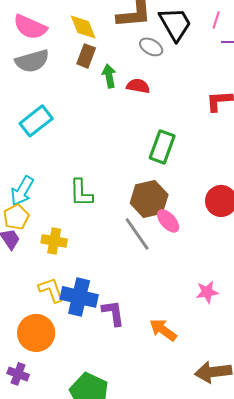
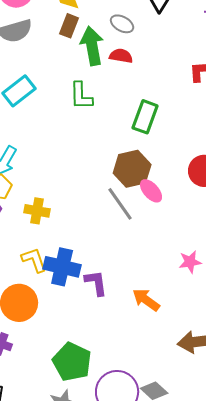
gray ellipse: (151, 47) -> (122, 24), moved
green arrow: (109, 76) -> (92, 46), size x1.6
green L-shape: (81, 193) -> (81, 96), moved

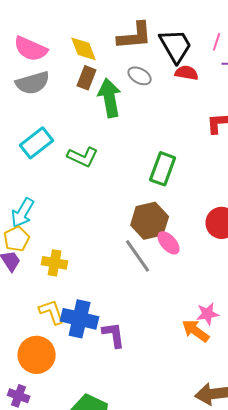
red semicircle: (121, 56) -> (187, 73), moved
green L-shape: (81, 96) -> (83, 157), moved, turned -64
orange arrow: (146, 300) -> (196, 331), moved

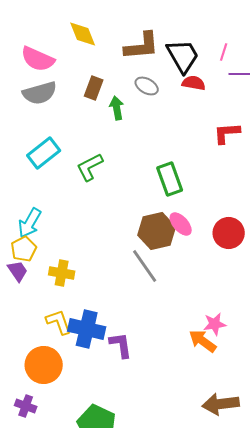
yellow diamond: (84, 49) -> (83, 34), moved
green arrow: (110, 98) -> (117, 108), size x0.6
green L-shape: (83, 157) -> (90, 167), turned 128
green rectangle: (163, 169) -> (170, 179), turned -40
pink ellipse: (169, 243) -> (181, 224), moved

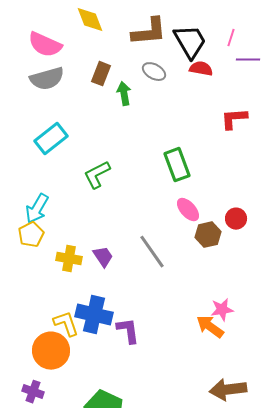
green L-shape: (90, 167) -> (97, 175), moved
brown hexagon: (157, 231) -> (208, 235), moved, size x0.7
red circle: (229, 233) -> (236, 219), size x0.7
purple trapezoid: (18, 271) -> (103, 257), moved
yellow L-shape: (59, 322) -> (66, 324), moved

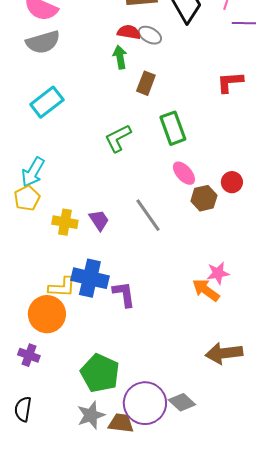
red semicircle: (201, 69) -> (129, 32), moved
brown rectangle: (101, 74) -> (146, 83), moved
green L-shape: (97, 175) -> (118, 138), moved
yellow L-shape: (66, 324) -> (62, 287), turned 112

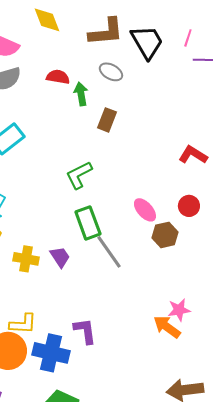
red semicircle: (129, 32) -> (58, 77), moved
red L-shape: (230, 82) -> (193, 155), moved, turned 36
green rectangle: (173, 128) -> (88, 223), moved
red circle: (232, 182) -> (189, 206), moved
blue cross: (90, 278) -> (51, 353), moved

